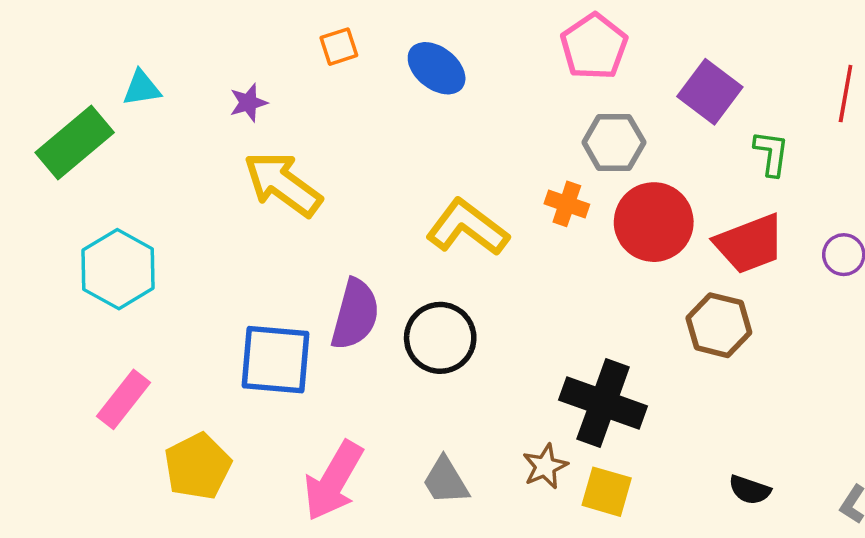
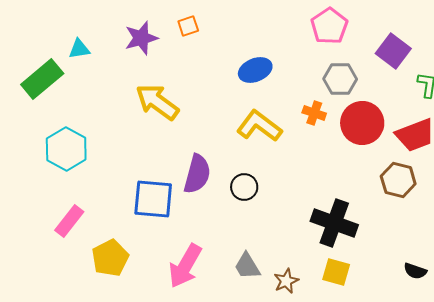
blue ellipse: (437, 68) -> (255, 70), moved, turned -60
purple star: (248, 103) -> (141, 38), moved, size x1.6
black circle: (440, 338) -> (244, 187), size x0.7
brown star: (545, 466) -> (286, 281), moved

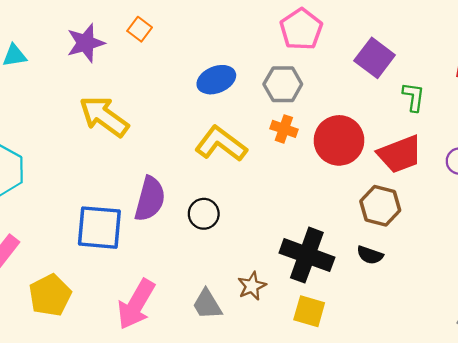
orange square: (188, 26) -> (140, 29), turned -35
gray hexagon: (340, 79) -> (283, 84), moved
black semicircle: (415, 271) -> (370, 255), moved
brown star: (286, 281) -> (252, 286), moved

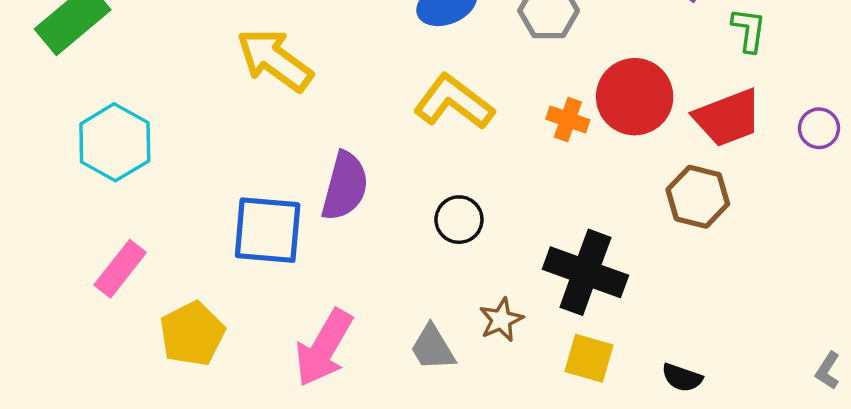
orange cross: (284, 129) -> (568, 119), moved
black circle: (204, 214) -> (459, 220), moved
black semicircle: (370, 255) -> (682, 378), moved

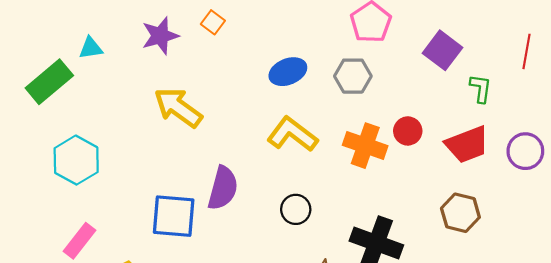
red circle: (635, 97) -> (408, 131), size x0.6
orange cross: (568, 119) -> (365, 146), size x1.6
purple circle: (819, 128) -> (525, 151), size x1.4
brown hexagon: (698, 197) -> (460, 213), moved

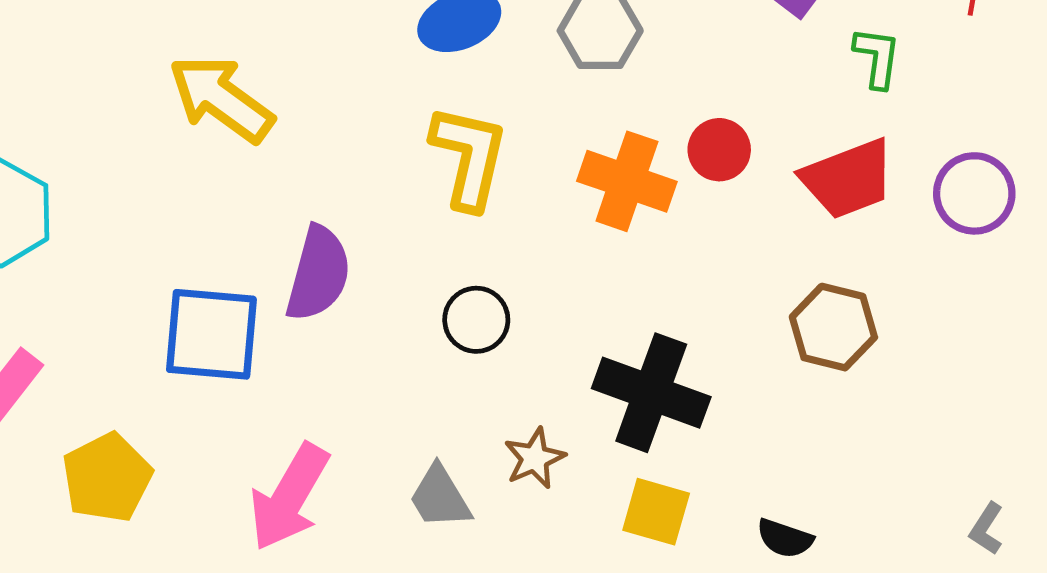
yellow L-shape: (292, 134) -> (469, 157), turned 66

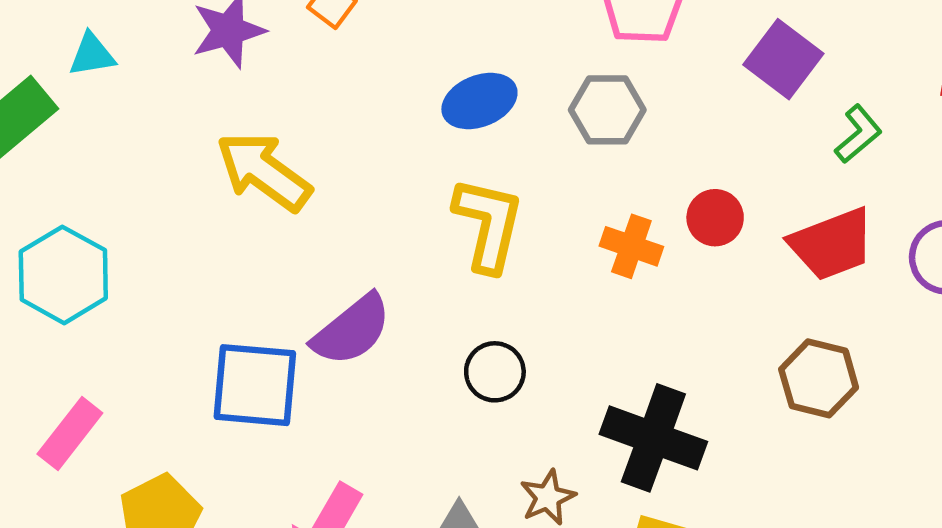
green L-shape: (877, 57) -> (858, 134), turned 42
orange cross: (627, 181) -> (631, 246), size x0.7
purple semicircle: (318, 274) -> (352, 330), turned 36

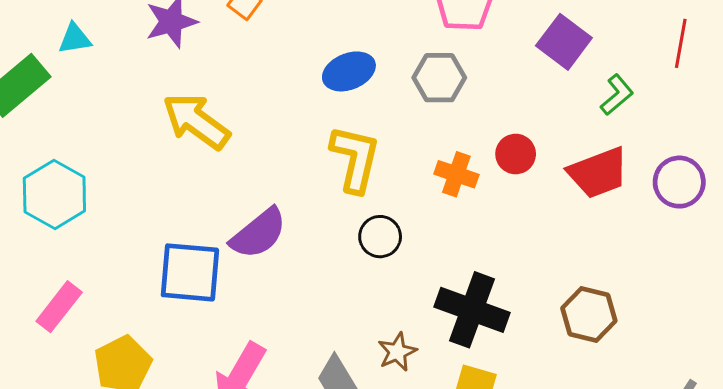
black circle: (495, 372) -> (380, 237), moved
brown hexagon: (819, 378) -> (589, 314), moved

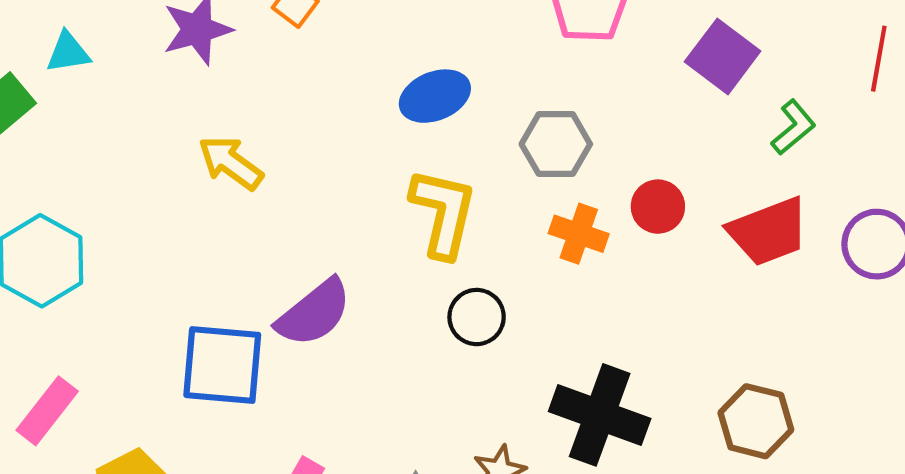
gray hexagon: (439, 78) -> (556, 144), moved
yellow arrow: (196, 121) -> (231, 163), size x0.7

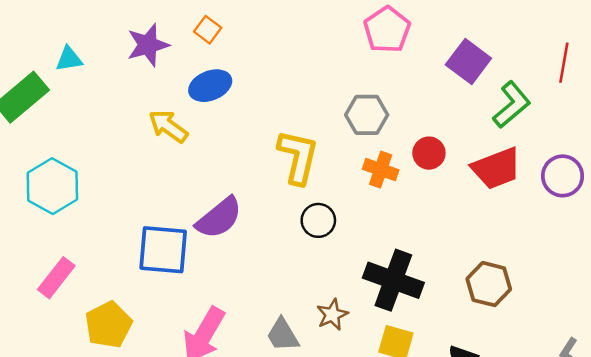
blue ellipse: (435, 96) -> (210, 86), moved
green L-shape: (793, 127) -> (512, 105), size x1.4

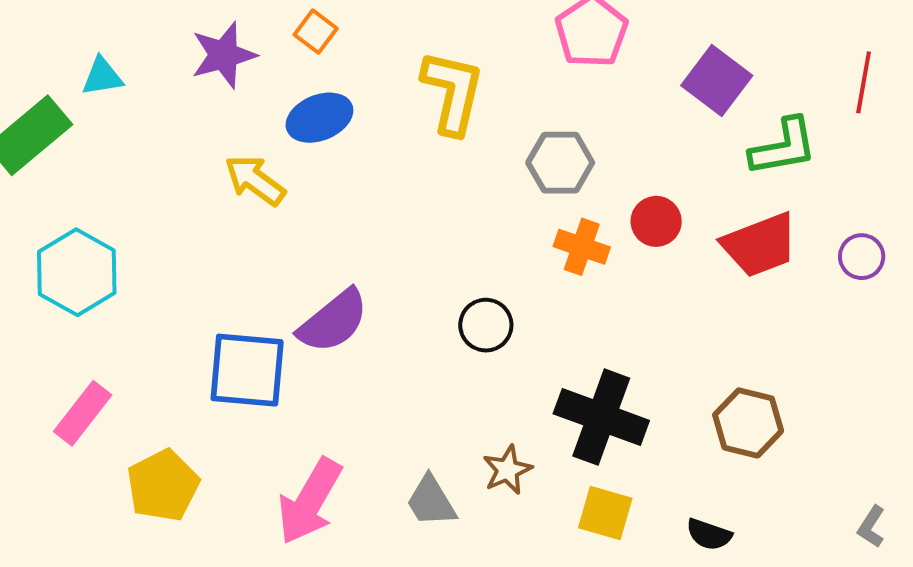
green L-shape: (512, 105) -> (783, 147), turned 30
yellow L-shape: (298, 157) -> (453, 92), moved
purple circle: (563, 176) -> (862, 257), size x0.7

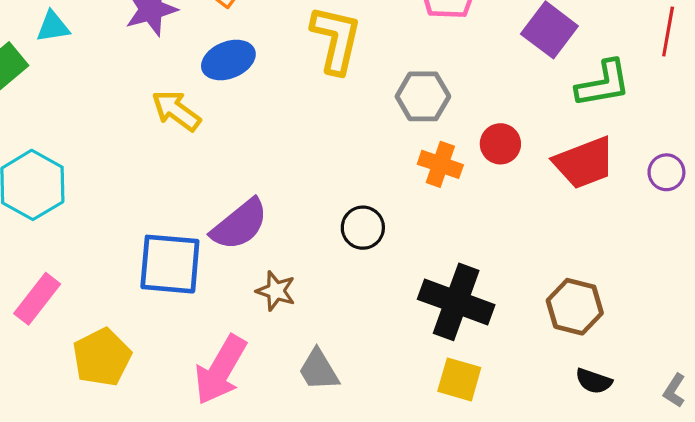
brown star: (507, 470) -> (276, 291), moved, turned -30
black semicircle: (709, 534) -> (594, 381), moved

